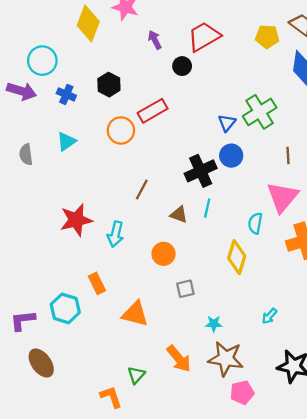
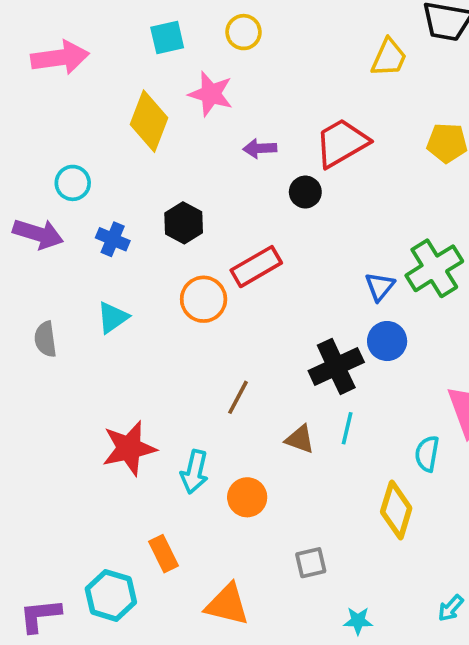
purple arrow: (155, 40) -> (260, 148), turned -66
cyan circle: (42, 61) -> (73, 183), size x0.7
orange circle: (164, 254) -> (247, 497), moved

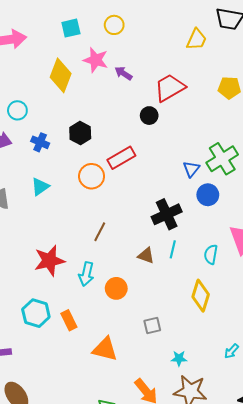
purple arrow: (260, 148) -> (123, 73), moved, turned 36
blue circle: (387, 341) -> (208, 195), moved
brown line: (238, 397) -> (100, 232), moved
cyan semicircle: (427, 454) -> (211, 254), moved
cyan hexagon: (111, 595) -> (36, 313), moved

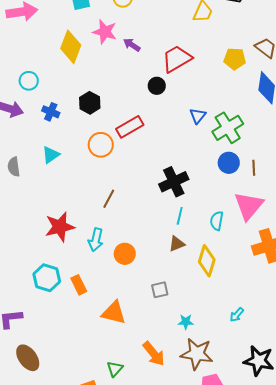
blue triangle: (191, 169) -> (198, 116), moved
blue circle: (208, 195) -> (229, 163), moved
brown triangle: (146, 255) -> (177, 244), moved, turned -42

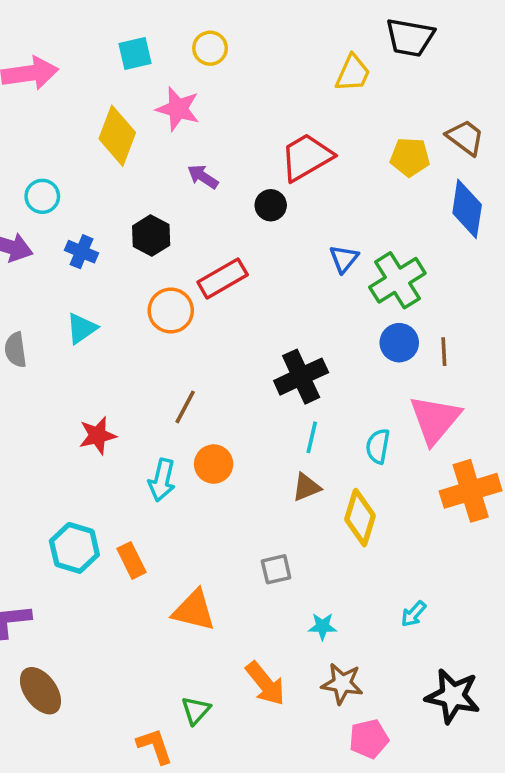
purple arrow: (132, 45) -> (203, 177), moved
red star: (60, 227) -> (98, 435), moved, size x0.7
orange circle: (125, 254) -> (214, 464), moved
brown star: (197, 354) -> (342, 684), size x0.7

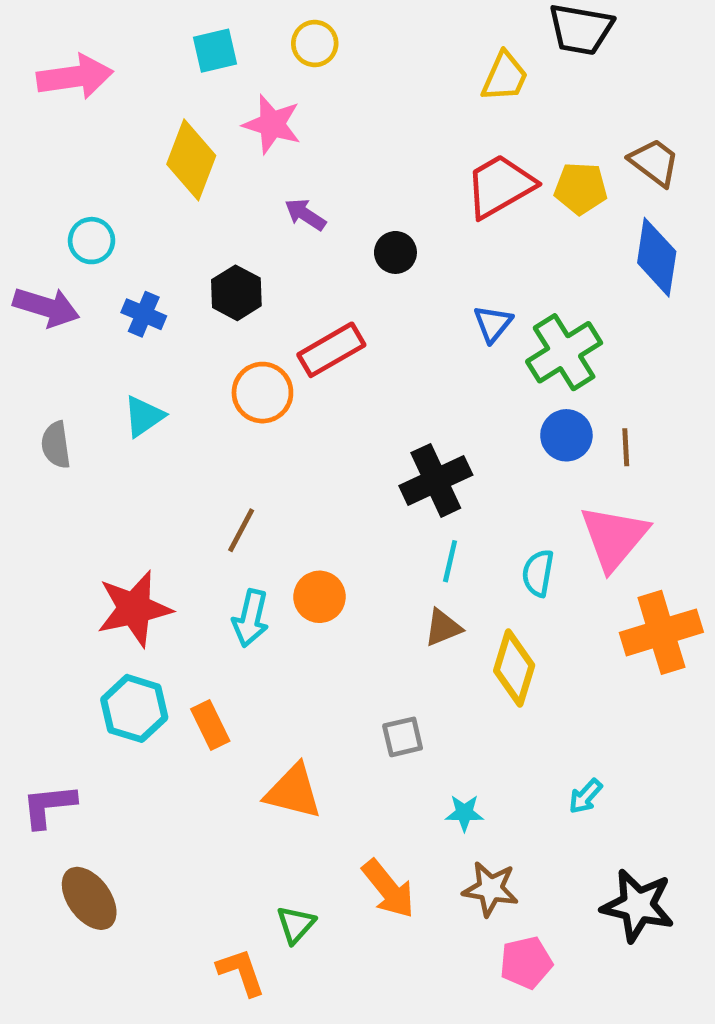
red trapezoid: (306, 157) -> (500, 186), moved
brown line: (185, 407) -> (241, 530), moved
red star: (98, 435) -> (134, 609), moved, size x1.5

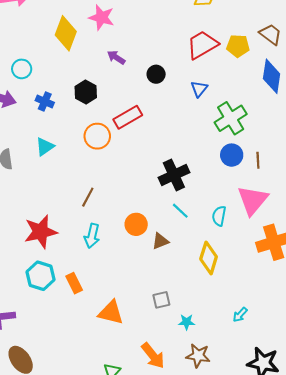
blue triangle: (493, 324) -> (199, 89), moved
cyan line: (450, 561) -> (180, 211), turned -60
orange circle: (319, 597) -> (136, 224), moved
brown triangle: (443, 628) -> (160, 241), moved
gray square: (403, 737) -> (161, 300), moved

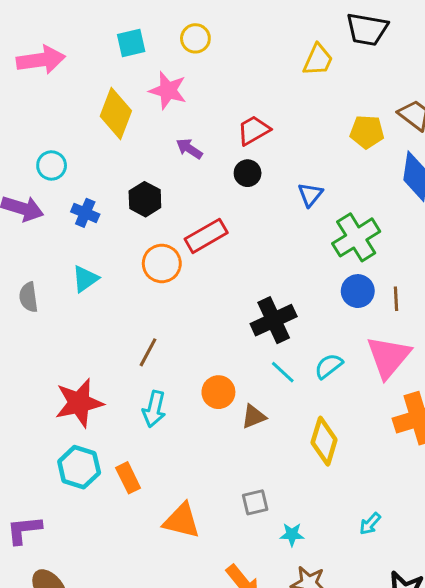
red trapezoid: (202, 45) -> (254, 130), moved, size x0.7
cyan semicircle: (219, 216) -> (329, 366), moved, turned 42

